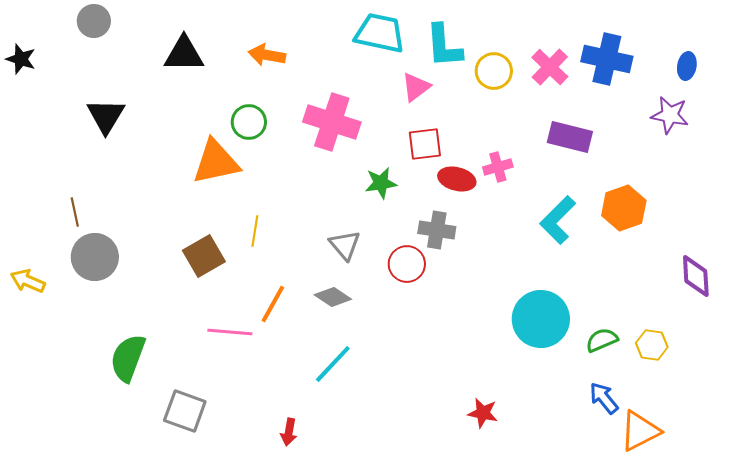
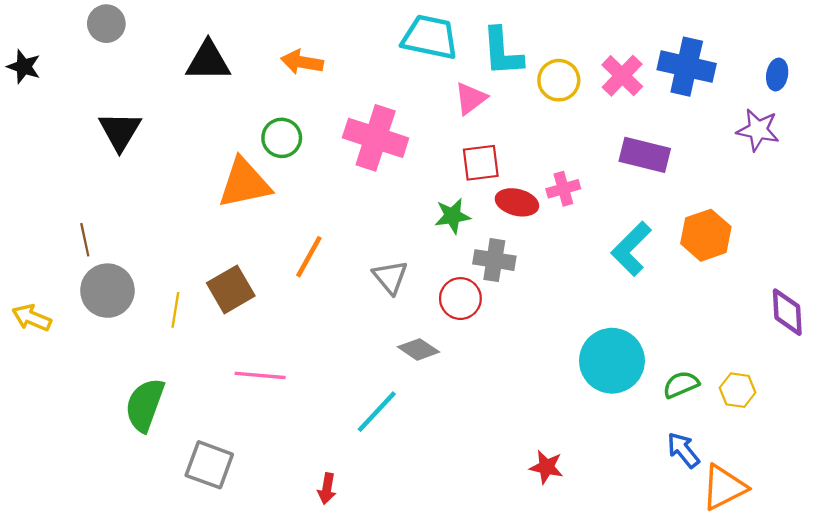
green star: (381, 183) -> (452, 216), moved
yellow line: (255, 231) -> (175, 310), moved
gray diamond: (333, 297) -> (419, 349), moved
orange line: (273, 304) -> (309, 257), moved

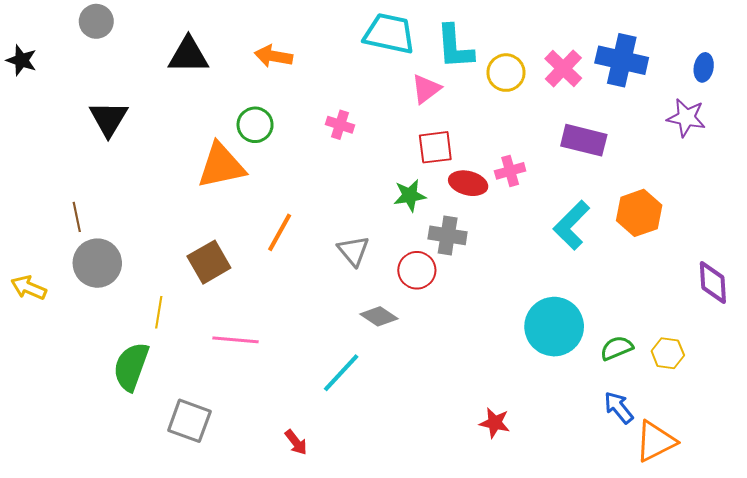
pink cross: (376, 138) -> (340, 125), size x0.5
yellow line: (175, 310) -> (159, 312), moved
red arrow: (327, 489) -> (296, 442), turned -48

